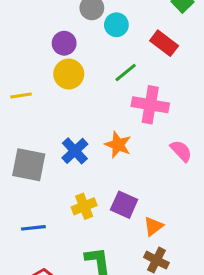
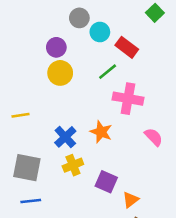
red rectangle: (164, 43) -> (127, 47), moved
yellow line: (21, 96) -> (20, 115), moved
gray square: (29, 165) -> (27, 168), moved
yellow cross: (84, 206) -> (73, 165), moved

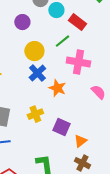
yellow circle: (60, 73) -> (34, 51), moved
blue cross: (65, 137) -> (37, 73), moved

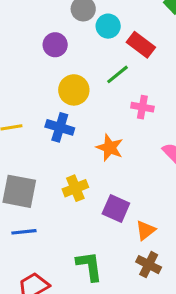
pink cross: (78, 62) -> (142, 107), size x0.6
blue cross: (37, 73) -> (60, 127), moved, turned -30

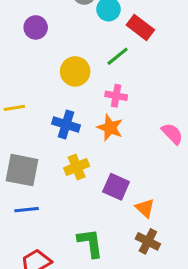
purple circle: (55, 45) -> (36, 27), moved
pink cross: (142, 107) -> (116, 96), moved
blue cross: (60, 127) -> (66, 125), moved
orange triangle: (146, 230) -> (145, 208), turned -40

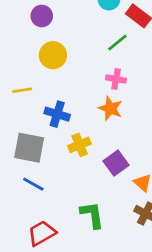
yellow circle: (75, 71) -> (53, 55), moved
blue cross: (66, 125) -> (57, 114), moved
purple square: (116, 187) -> (116, 163), turned 30
blue line: (27, 210) -> (33, 184), turned 35

